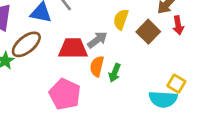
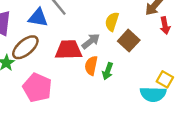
brown square: (148, 32) -> (129, 41), moved
pink pentagon: (65, 94) -> (37, 88), moved

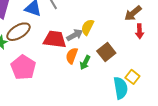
yellow semicircle: (112, 22) -> (88, 27), moved
brown square: (129, 41) -> (106, 52), moved
cyan semicircle: (153, 94) -> (121, 88), turned -110

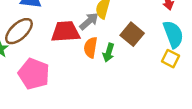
cyan semicircle: (121, 88) -> (173, 34), moved

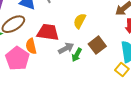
gray arrow: (89, 21) -> (66, 48), moved
orange semicircle: (91, 48) -> (31, 46), moved, turned -35

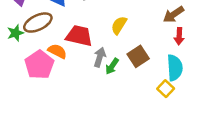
orange semicircle: (31, 46) -> (57, 51), turned 126
gray arrow: (66, 48) -> (100, 57), turned -49

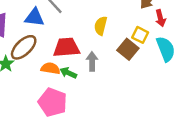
pink pentagon: (39, 65) -> (53, 102), moved
green arrow: (112, 66) -> (68, 73), moved, turned 98
yellow square: (166, 89) -> (140, 35), moved

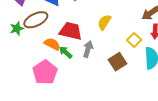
brown square: (128, 49) -> (117, 62), moved

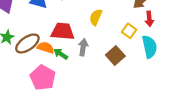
brown ellipse: (36, 20) -> (27, 43), moved

